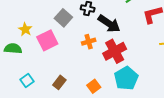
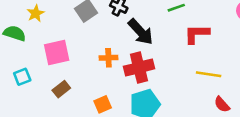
pink square: (47, 40) -> (57, 52), moved
orange cross: (89, 42) -> (108, 58), moved

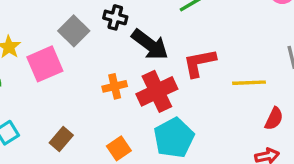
red L-shape: (197, 34) -> (199, 63), moved
pink square: (57, 52) -> (45, 64), moved
red semicircle: (222, 104) -> (274, 119), turned -102

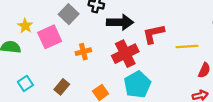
black arrow: (150, 45) -> (120, 22), turned -35
orange cross: (115, 86) -> (83, 52), moved

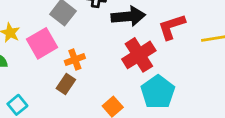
orange cross: (83, 52) -> (75, 60), moved
brown rectangle: (62, 87) -> (66, 84), moved

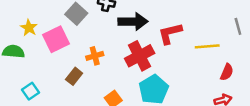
orange cross: (75, 60) -> (95, 56), moved

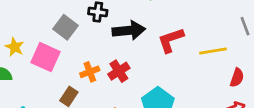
pink square: (56, 39) -> (46, 57), turned -35
red cross: (140, 56) -> (119, 71), moved, size x0.7

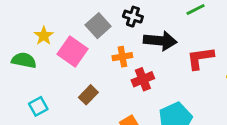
orange cross: (90, 72) -> (122, 57), moved

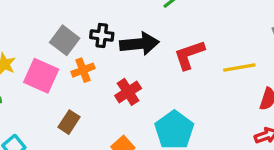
black cross: (133, 17) -> (102, 35), moved
orange cross: (122, 57) -> (83, 70), moved

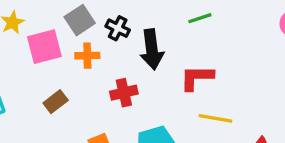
black arrow: (139, 44) -> (152, 49), turned 69
yellow line: (239, 68) -> (215, 118), moved
pink square: (41, 76) -> (44, 47), turned 32

